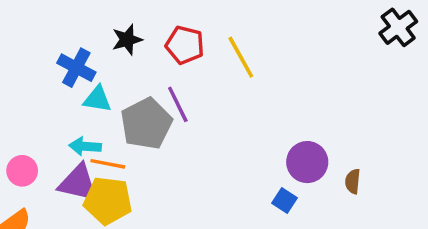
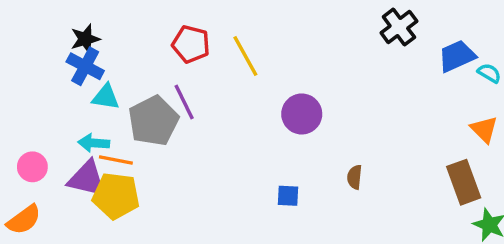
black star: (127, 40) -> (85, 39), moved
purple circle: (307, 162) -> (302, 114), moved
blue square: (284, 201) -> (288, 196), turned -30

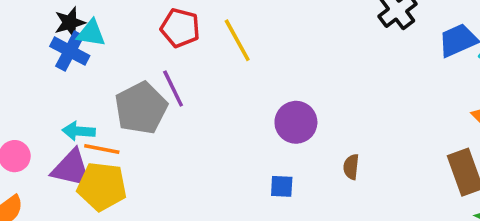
cyan triangle: (106, 97) -> (91, 33), moved
purple circle: (302, 114) -> (296, 122), moved

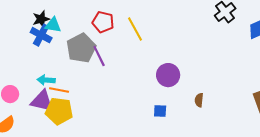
gray pentagon: (141, 108) -> (81, 48), moved

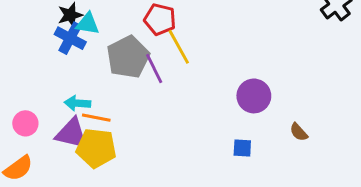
yellow line: (135, 29) -> (179, 47), moved
brown semicircle: (199, 100) -> (299, 132), turned -48

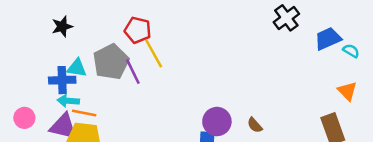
cyan triangle: (88, 24) -> (77, 68), moved
blue cross: (70, 38) -> (62, 80), moved, turned -30
purple circle: (254, 96) -> (217, 122), moved

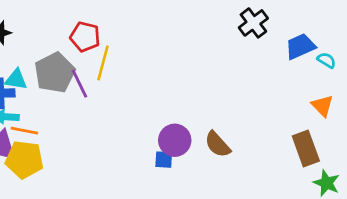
yellow line: (154, 53) -> (103, 63), turned 44
brown semicircle: (255, 125) -> (218, 144), size x1.5

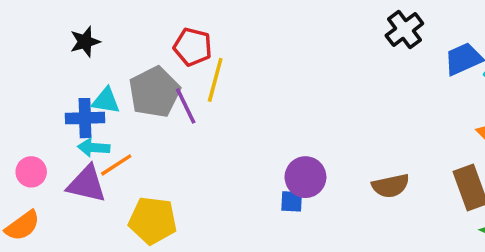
orange line: (24, 131) -> (116, 165), turned -44
brown semicircle: (218, 144) -> (391, 186), moved, turned -60
yellow pentagon: (24, 160) -> (153, 220), moved

